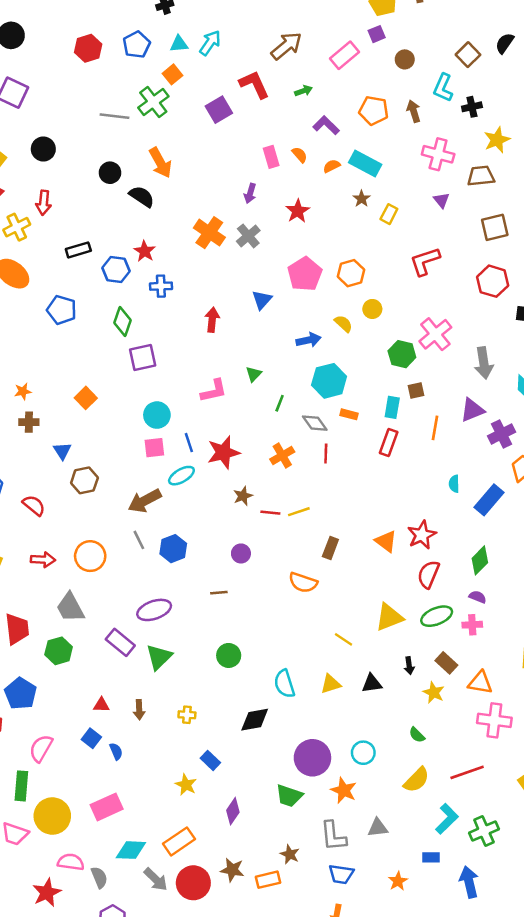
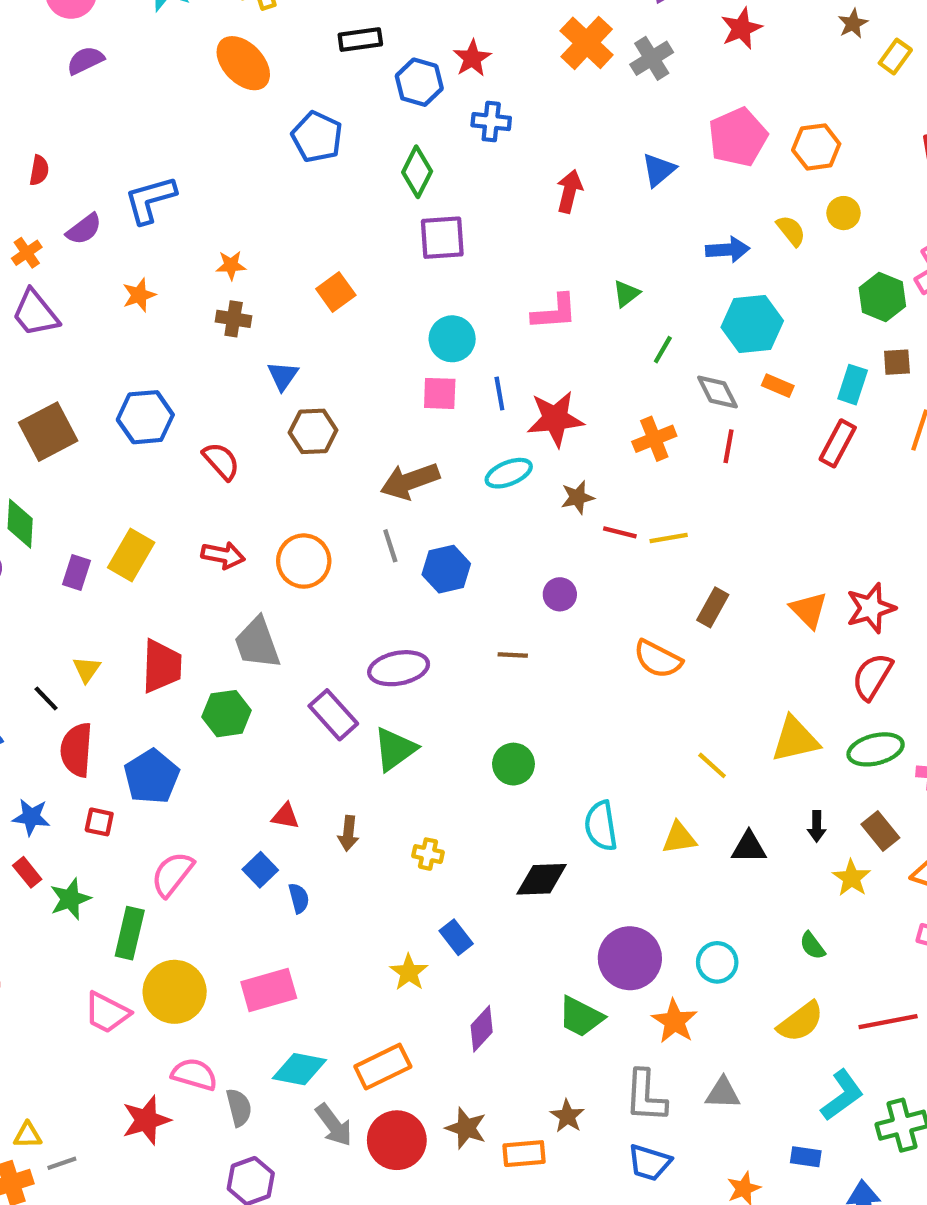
cyan ellipse: (181, 476) -> (509, 473), moved

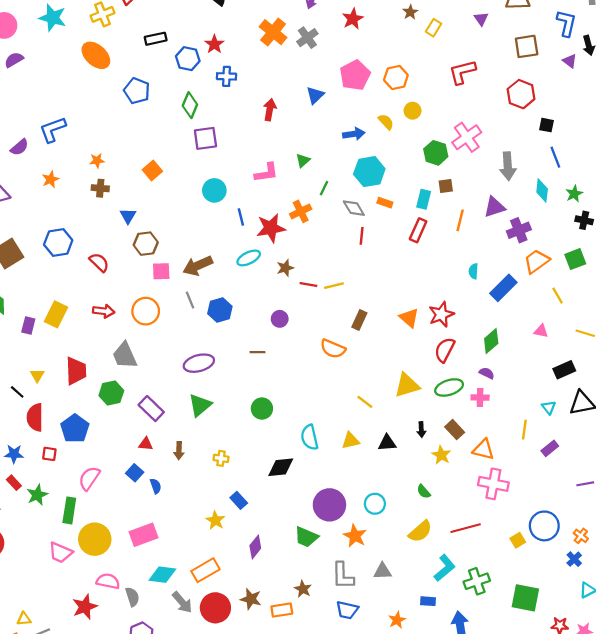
pink square: (440, 393) -> (161, 271), moved
orange cross: (654, 439) -> (301, 211), moved
purple rectangle: (333, 715) -> (151, 409), moved

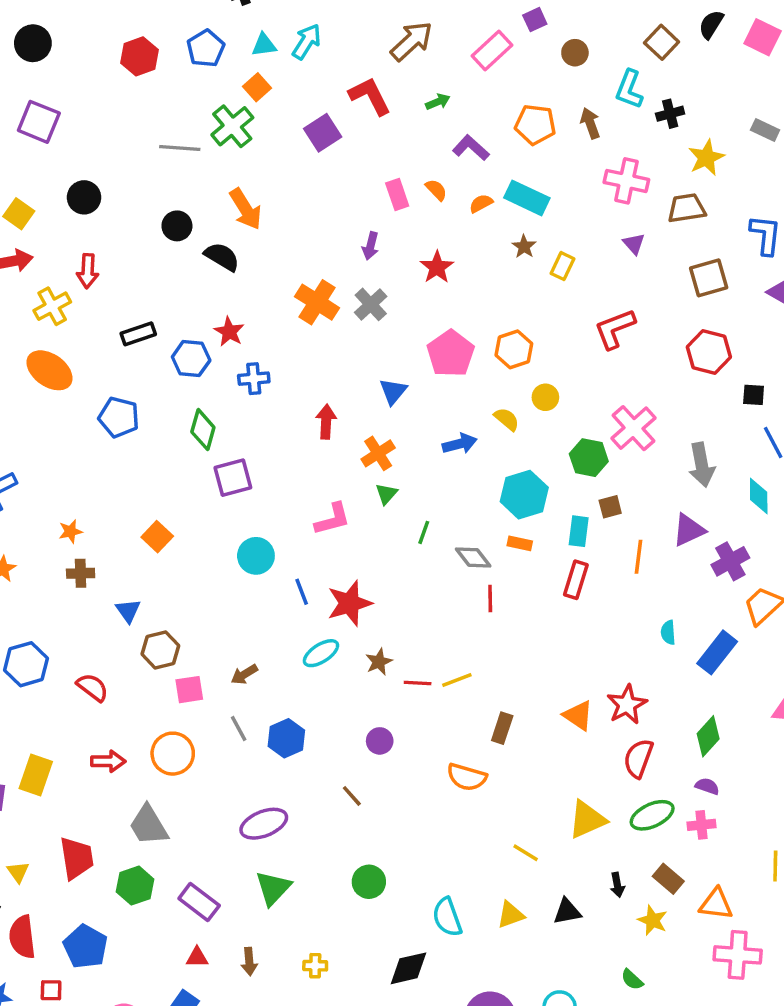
cyan hexagon: (369, 172) -> (524, 495), moved
orange cross: (301, 211) -> (378, 453), moved
brown arrow: (198, 266) -> (244, 674), size x0.6
brown line: (258, 352) -> (352, 796), turned 56

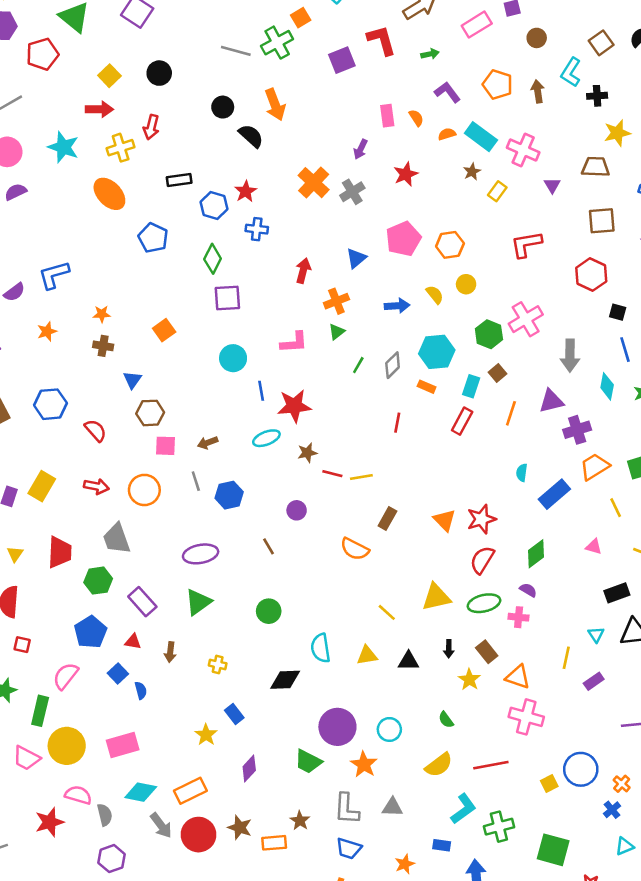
pink cross: (626, 181) -> (523, 150), moved
brown square: (610, 507) -> (497, 373), turned -36
gray diamond: (473, 558) -> (393, 365), moved, turned 72
blue pentagon: (85, 947) -> (90, 632), moved

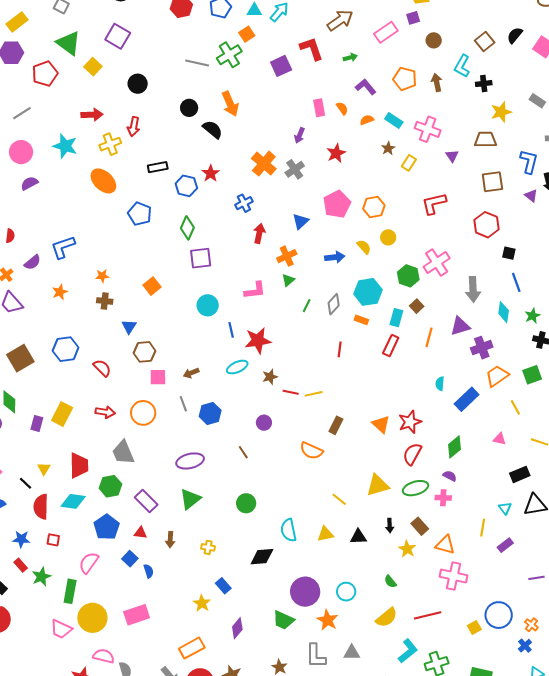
yellow square: (109, 76) -> (93, 67), moved
cyan rectangle: (481, 137) -> (394, 121), size x0.7
blue cross: (257, 229) -> (244, 203), moved, turned -30
cyan diamond: (141, 792) -> (73, 501), moved

